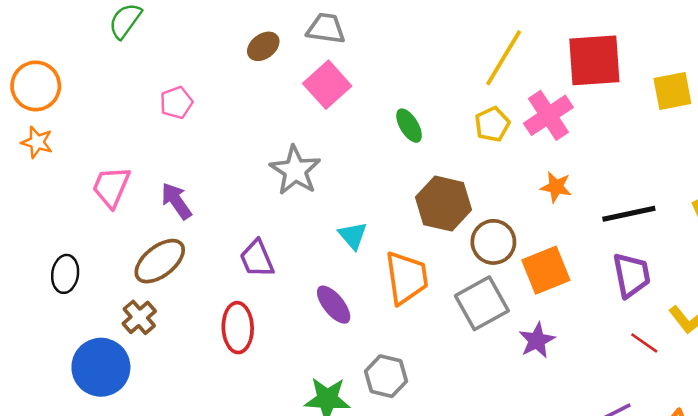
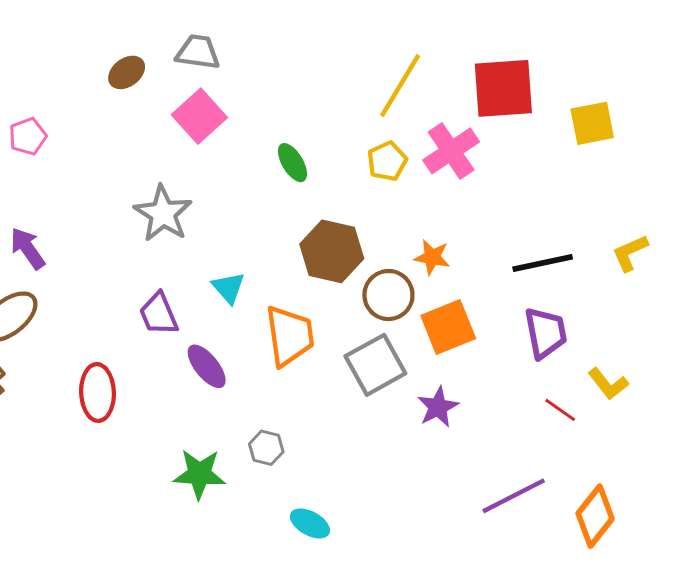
orange star: (556, 187) -> (432, 257), moved
purple trapezoid: (257, 259) -> (159, 314), moved
gray hexagon: (386, 376) -> (266, 448), size x0.7

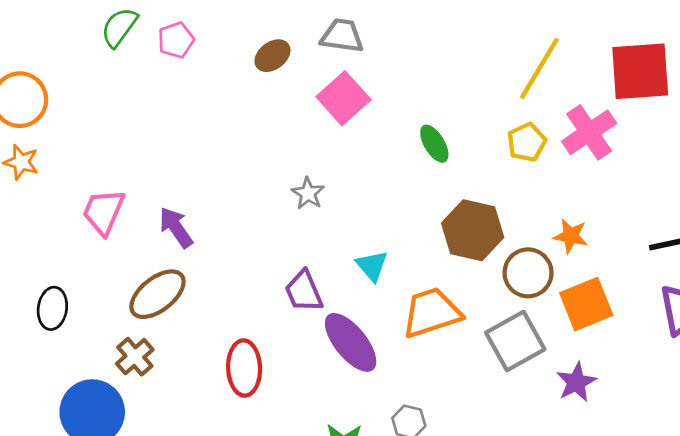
pink pentagon: (28, 136) -> (176, 40), moved
gray star: (163, 214) -> (308, 193), size x0.6
orange trapezoid: (290, 336) -> (431, 313), turned -100
purple ellipse: (207, 366) -> (351, 342), size x1.4

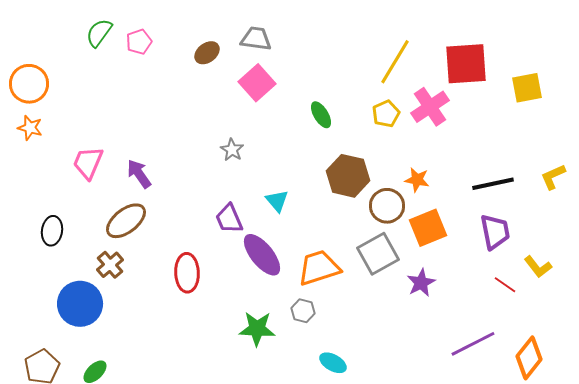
orange trapezoid: (431, 313) -> (319, 268), moved

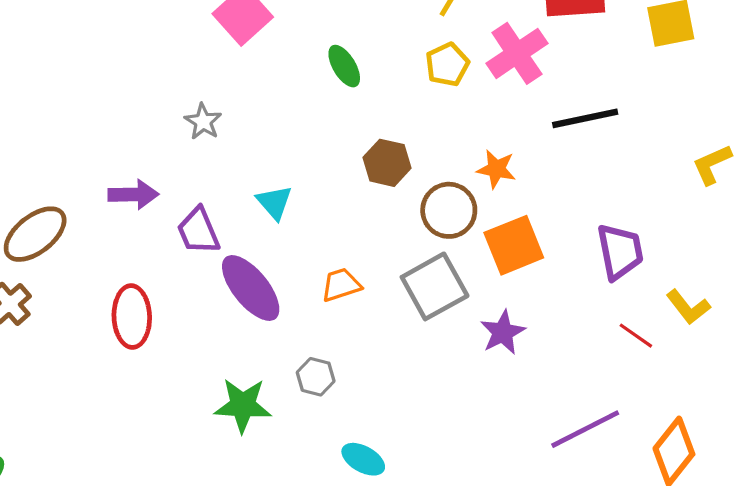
purple arrow: (139, 174) -> (133, 194), moved, turned 124
brown hexagon: (348, 176) -> (387, 163), size x0.7
black line: (493, 184) -> (585, 118), moved
orange trapezoid: (319, 268) -> (341, 285), moved, size x0.6

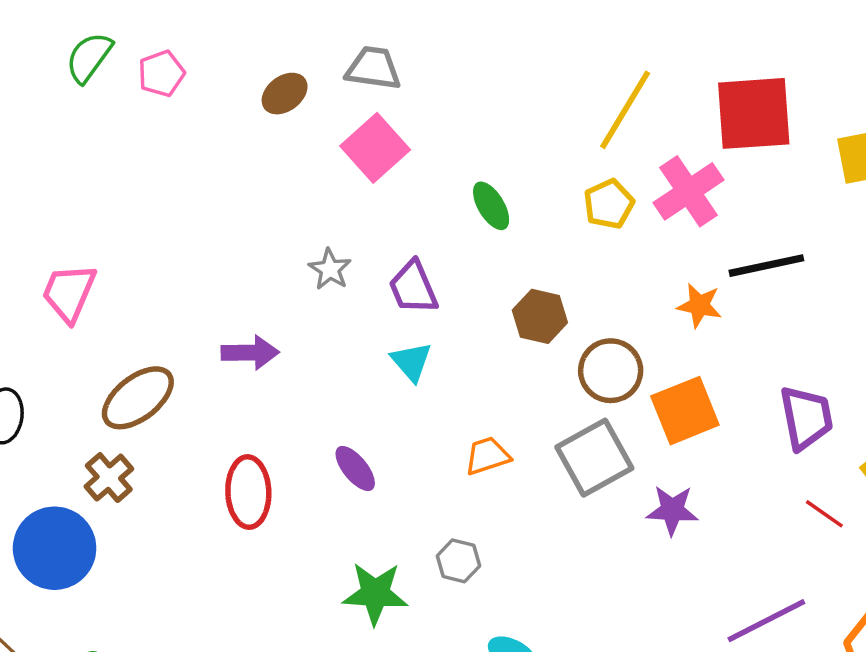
orange star: (496, 169) -> (699, 305), moved
purple trapezoid: (198, 231) -> (413, 287), moved
purple ellipse: (251, 288) -> (355, 468), moved, size x0.6
purple star: (503, 332) -> (672, 510), turned 30

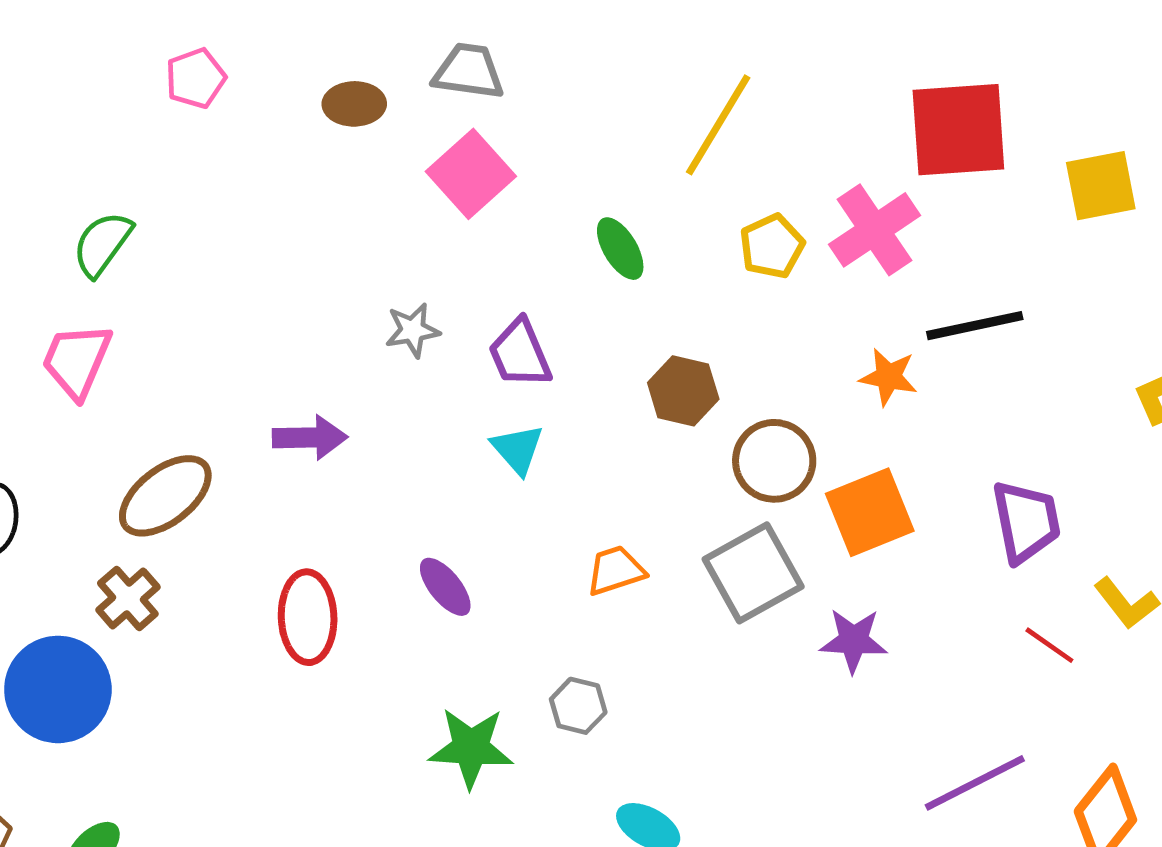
green semicircle: (89, 57) -> (102, 244), moved
brown ellipse: (285, 94) -> (354, 104), turned 36
yellow line: (625, 110) -> (718, 125), moved
gray star: (330, 269) -> (413, 330), turned 30

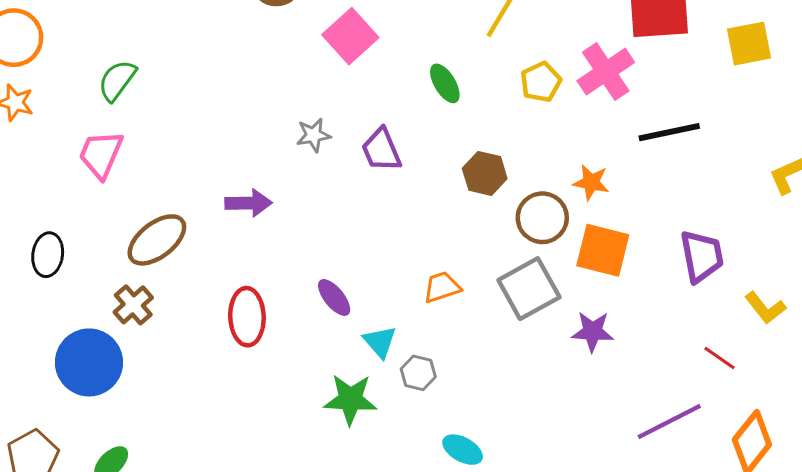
orange star: (888, 377) -> (591, 182), moved
cyan triangle: (518, 449) -> (380, 342), moved
orange square: (870, 512) -> (603, 250), turned 36
red line: (1049, 645) -> (719, 358), moved

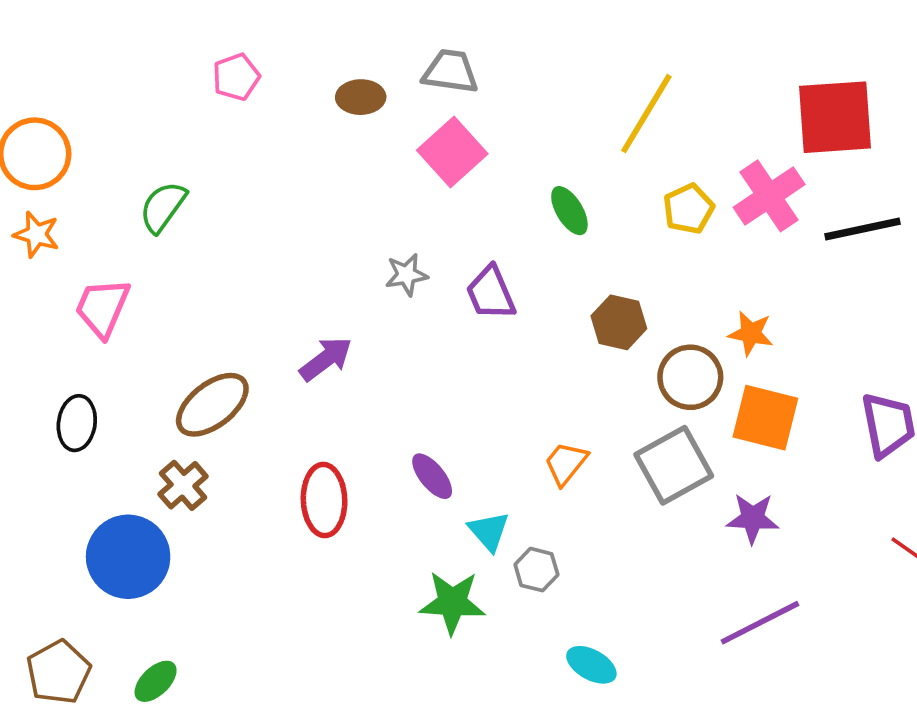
black line: (669, 132) -> (862, 229), moved
pink trapezoid: (101, 154) -> (102, 308), moved
purple arrow: (248, 203) -> (326, 359), turned -36
orange trapezoid: (442, 287) -> (566, 463), turned -33
purple line: (669, 422) -> (760, 623), moved

